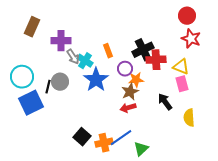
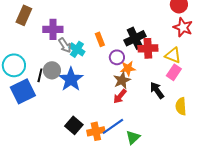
blue star: (96, 80) -> (71, 79), moved
pink rectangle: (182, 84) -> (174, 72), turned 49
red arrow: (128, 108) -> (120, 96), turned -35

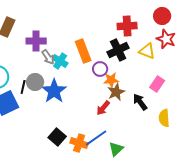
orange rectangle: (100, 39) -> (83, 51), size x1.6
red cross: (148, 48) -> (127, 26), moved
yellow triangle: (173, 55) -> (147, 51), moved
brown star: (122, 80) -> (116, 92), moved
orange cross: (96, 131) -> (79, 143), turned 30

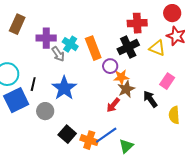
cyan cross: (60, 61) -> (70, 44), moved
gray circle: (35, 82) -> (45, 111), moved

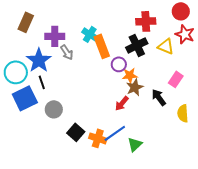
cyan cross: (70, 44) -> (90, 34), moved
black line: (33, 84) -> (42, 82), turned -32
blue star: (64, 88) -> (39, 60), moved

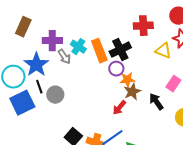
cyan cross: (90, 34) -> (78, 47), moved
black cross: (137, 45) -> (120, 50), moved
gray circle: (54, 109) -> (55, 95), moved

